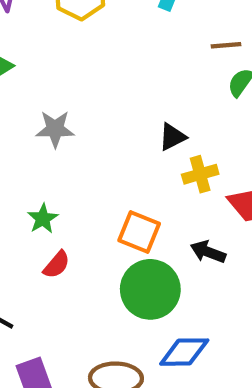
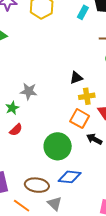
gray star: (55, 129) -> (29, 91), moved
orange square: (139, 232) -> (80, 119), moved
black arrow: (208, 252) -> (94, 139), moved

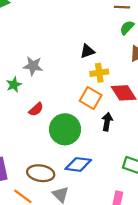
red semicircle: (16, 130) -> (36, 109), moved
black arrow: (94, 139) -> (107, 122), turned 70

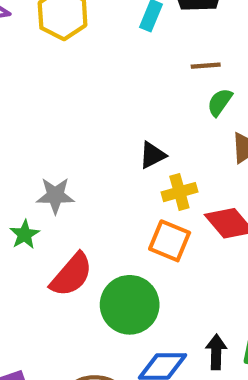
red semicircle: (36, 109) -> (71, 275), size x1.6
black arrow: (107, 122) -> (216, 352), moved

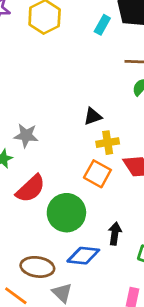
black arrow: (216, 352) -> (115, 234), moved

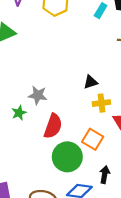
orange square: (97, 174) -> (93, 139), moved
red semicircle: (31, 189) -> (53, 126), moved, turned -30

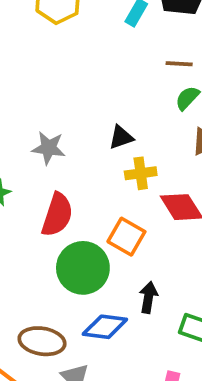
gray star: (38, 95) -> (49, 148), moved

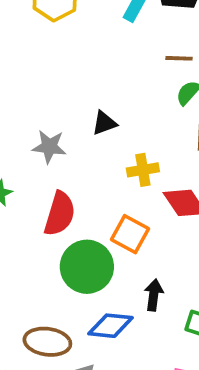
black triangle: (121, 137) -> (104, 123), moved

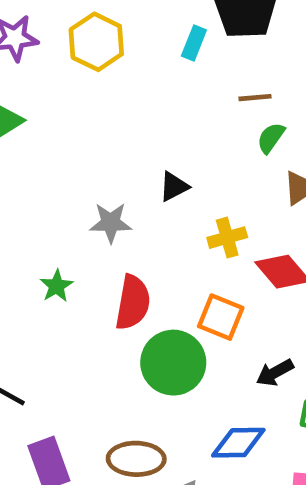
black arrow: (154, 295) -> (275, 373), moved, turned -120
blue diamond: (111, 326) -> (238, 443), moved

